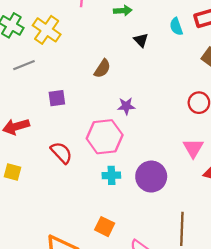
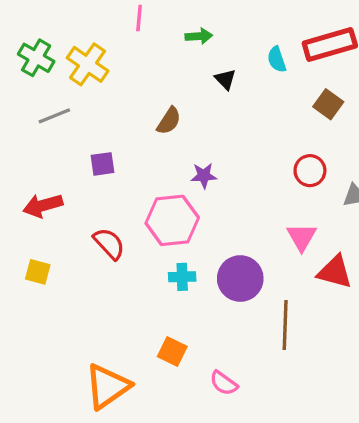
brown line: (182, 229) -> (285, 325), moved

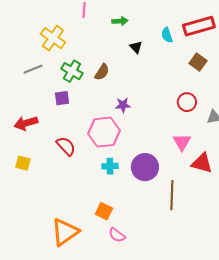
green cross: (36, 58) -> (72, 71), moved
pink semicircle: (224, 383) -> (117, 235), moved

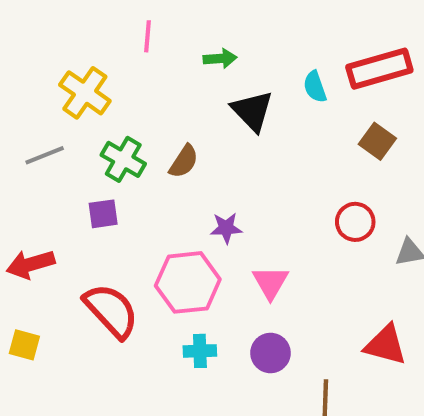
black triangle: (136, 47) -> (252, 111), size x1.6
pink triangle: (182, 142) -> (270, 282), moved
red semicircle: (66, 146) -> (111, 311), size x1.4
purple circle: (145, 167) -> (270, 353), size x0.7

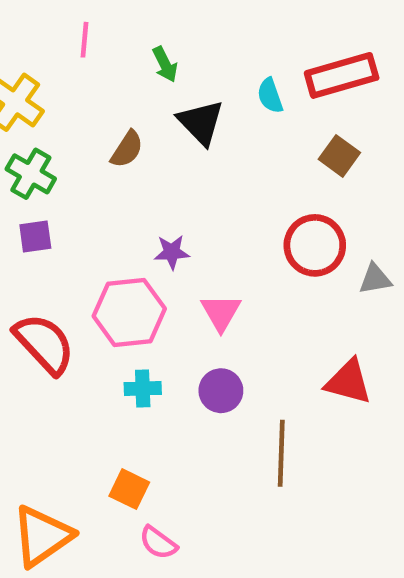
green arrow: (220, 58) -> (165, 64), turned 68
green cross: (123, 159) -> (31, 174), moved
brown semicircle: (184, 161) -> (127, 149), moved
red circle: (355, 222) -> (315, 245), size x1.4

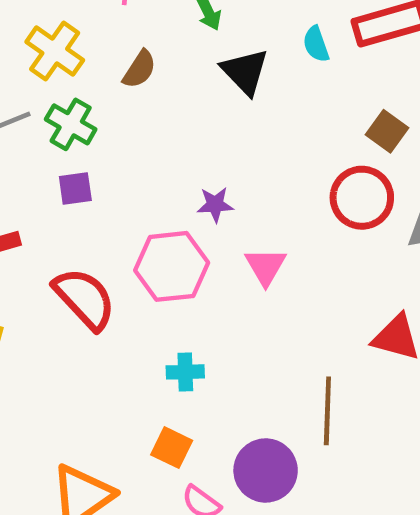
brown semicircle: (127, 149) -> (139, 69), moved
brown square: (339, 156) -> (387, 131), moved
cyan cross: (143, 388) -> (185, 372), moved
purple circle: (221, 391) -> (266, 470), moved, size x1.4

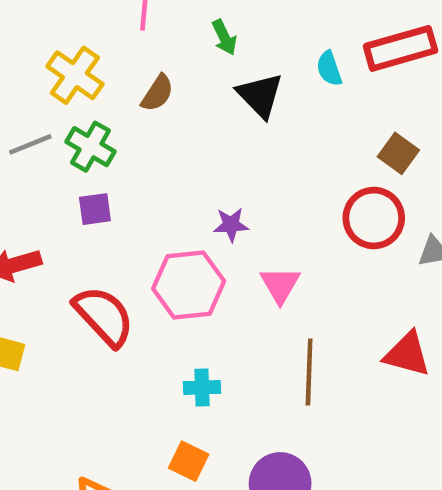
brown line: (327, 411) -> (309, 372), moved

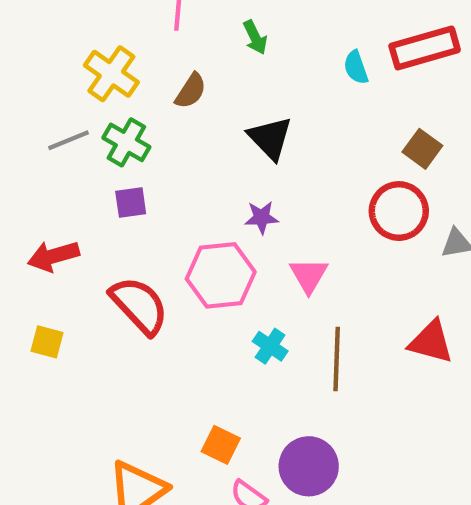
black triangle: (260, 95) -> (270, 138), moved
cyan cross: (202, 388) -> (270, 346), moved, turned 36

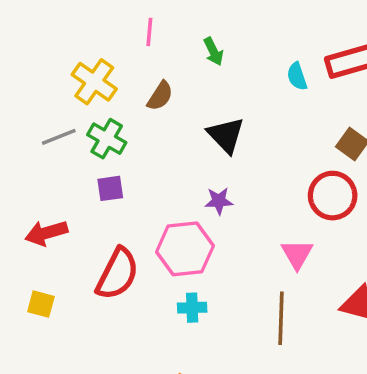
pink triangle: (309, 275) -> (297, 254), moved
red semicircle: (139, 305) -> (117, 274), turned 70
cyan cross: (270, 346) -> (192, 308), moved, turned -36

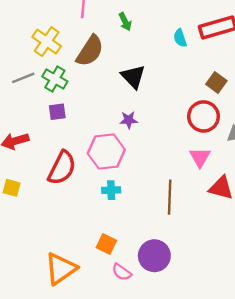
brown semicircle: (160, 96) -> (90, 51), size x1.6
pink triangle: (297, 254) -> (200, 157), moved

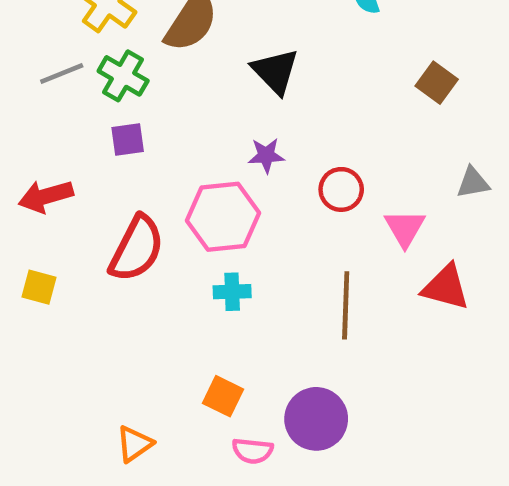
red circle: (204, 116) -> (341, 189), moved, size x0.7
orange triangle: (61, 269) -> (134, 444), size x0.6
pink semicircle: (122, 272) -> (253, 451), turned -30

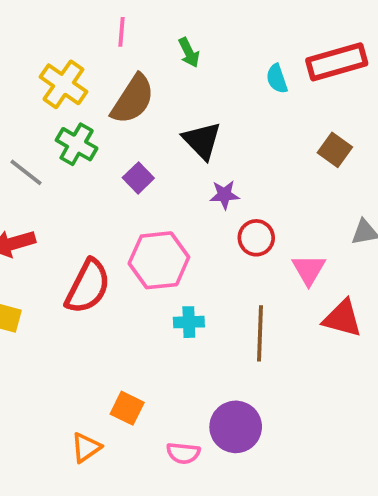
gray line: (62, 74) -> (26, 172), moved, turned 60
purple square: (128, 139) -> (138, 178), moved, turned -36
purple star: (266, 155) -> (224, 195), moved
cyan cross: (232, 292) -> (189, 322), moved
orange square: (223, 396) -> (127, 408), moved

